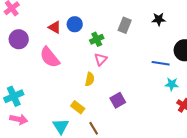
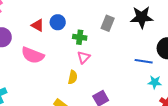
black star: (159, 19) -> (142, 17), size x1.6
green cross: (97, 39) -> (80, 37), turned 32
pink semicircle: (50, 57) -> (33, 55), turned -30

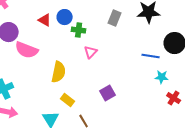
green cross: (80, 37) -> (79, 30), moved
pink semicircle: (33, 55) -> (27, 50), moved
yellow semicircle: (73, 77) -> (59, 72), moved, size x1.5

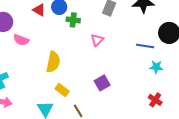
pink semicircle: (27, 50) -> (21, 40), size x0.7
pink triangle: (91, 52) -> (97, 40), moved
red cross: (174, 98) -> (155, 100), moved

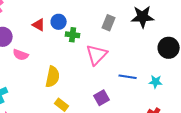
pink triangle: (97, 40) -> (97, 55), size x1.6
blue line: (145, 46) -> (128, 77), moved

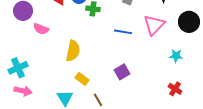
pink triangle: (97, 55) -> (154, 25), moved
blue line: (128, 77) -> (123, 32), moved

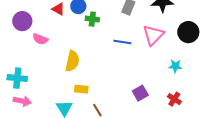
cyan cross: (18, 68) -> (17, 78), turned 30
purple square: (122, 72) -> (140, 93), moved
yellow rectangle: (82, 79) -> (81, 89), turned -32

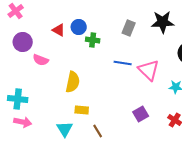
pink triangle: (153, 35) -> (149, 70), moved, turned -30

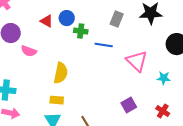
blue line: (123, 63) -> (104, 45), moved
yellow rectangle: (82, 110) -> (57, 100), moved

